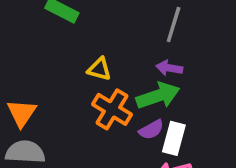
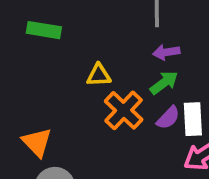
green arrow: (158, 96) -> (164, 83), size x0.7
orange cross: (112, 109) -> (124, 110), turned 30

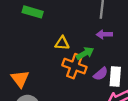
green arrow: (164, 83) -> (85, 53), moved
orange cross: (124, 110) -> (74, 66), turned -30

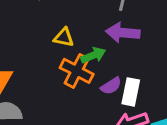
purple arrow: (104, 34) -> (123, 33), size x1.5

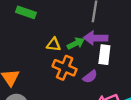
green arrow: (93, 55) -> (76, 43), moved
white rectangle: (131, 92) -> (104, 55), moved

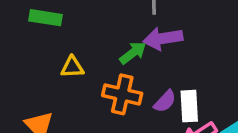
yellow triangle: (54, 45) -> (72, 67), moved
white rectangle: (104, 55) -> (189, 106), moved

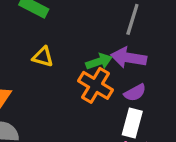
orange cross: (122, 94) -> (96, 85), moved
purple semicircle: (165, 101) -> (135, 93), moved

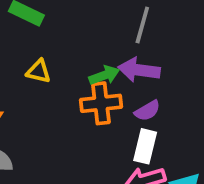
orange cross: (96, 85) -> (101, 103), turned -36

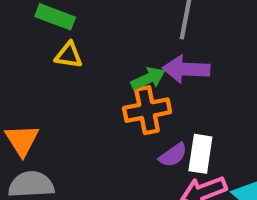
yellow triangle: (39, 71) -> (69, 55), moved
purple semicircle: (147, 111) -> (173, 155), moved

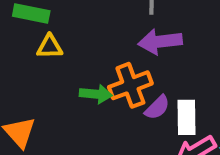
green arrow: (148, 79) -> (96, 94), moved, turned 40
purple semicircle: (173, 155) -> (157, 107), moved

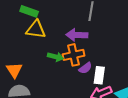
purple arrow: (160, 42) -> (77, 35), moved
yellow triangle: (50, 47) -> (36, 29), size x1.5

